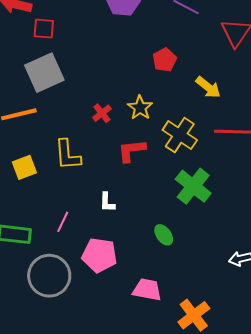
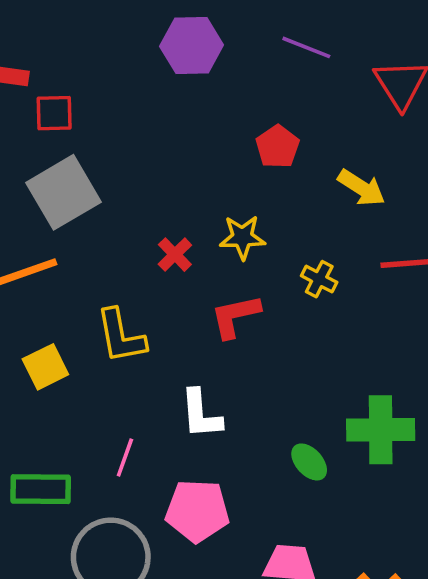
yellow star: (140, 108) -> (242, 237), turned -30
yellow cross: (180, 135) -> (319, 279), size x0.6
green cross: (193, 186) -> (381, 430), moved, turned -33
white L-shape: (107, 202) -> (201, 414), size x1.4

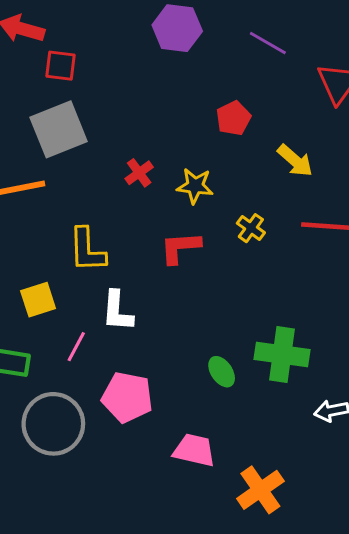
red cross: (175, 255) -> (139, 173), moved
yellow square: (45, 367) -> (38, 300), moved
white L-shape: (201, 414) -> (117, 311), moved

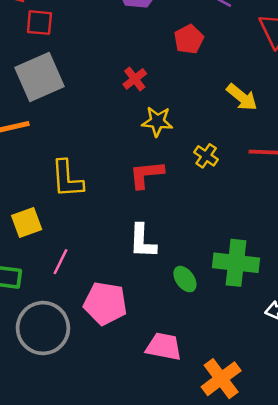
red pentagon: (233, 118) -> (189, 39), moved
red cross: (139, 173) -> (135, 79), moved
white L-shape: (117, 311) -> (142, 241), moved

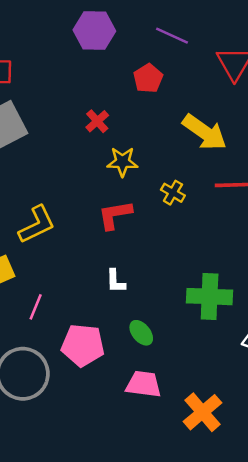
yellow arrow: (242, 97) -> (205, 132), size x1.4
yellow L-shape: (67, 179) -> (37, 225), turned -108
white L-shape: (142, 241) -> (116, 281), size x0.7
green ellipse: (185, 279) -> (141, 333), moved

